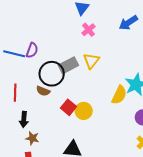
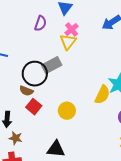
purple semicircle: (32, 50) -> (40, 23), moved
yellow triangle: (91, 61) -> (68, 42), moved
red square: (69, 107) -> (34, 107), moved

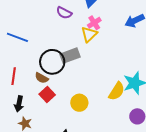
purple semicircle: (40, 23) -> (64, 13), turned 91

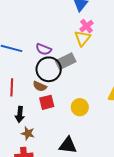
purple semicircle: (64, 13) -> (44, 49), moved
red square: (47, 94) -> (47, 102), turned 35

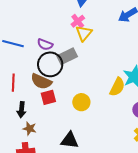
pink cross: (86, 26) -> (78, 21), moved
brown semicircle: (40, 86) -> (41, 81), size x1.5

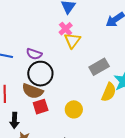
gray rectangle: (67, 56) -> (99, 67), moved

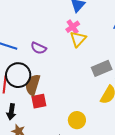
black circle: (40, 74) -> (18, 75), moved
brown semicircle: (33, 91) -> (33, 85), turned 80
yellow circle: (74, 109) -> (77, 120), moved

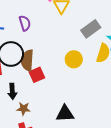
purple semicircle: (39, 48) -> (25, 23), turned -119
yellow circle: (77, 120) -> (74, 59), moved

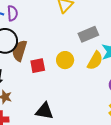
purple semicircle: (25, 23) -> (12, 13), moved
red square: (37, 75) -> (38, 66), moved

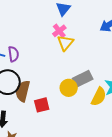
gray rectangle: (88, 34) -> (83, 79), moved
yellow circle: (65, 60) -> (69, 88), moved

